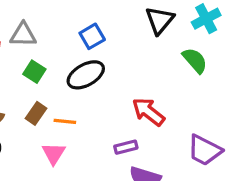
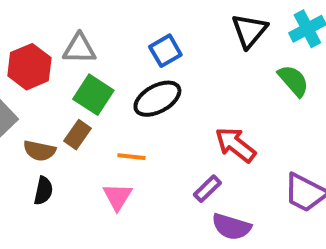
green square: (34, 72) -> (93, 95), size x1.4
brown rectangle: (36, 113) -> (77, 135), moved
purple rectangle: (126, 147) -> (207, 189), turned -30

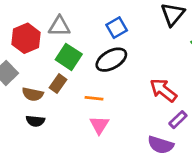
purple rectangle: (207, 189) -> (178, 120), moved
black semicircle: (43, 191) -> (35, 121), turned 84
pink triangle: (117, 197) -> (99, 125), moved

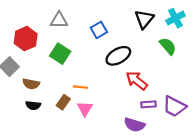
gray triangle: (59, 26) -> (59, 20), moved
black ellipse: (111, 60) -> (118, 56), moved
brown rectangle: (58, 84) -> (63, 102), moved
purple rectangle: (178, 120) -> (148, 104), turned 40

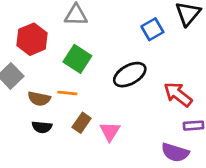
blue square: (99, 30) -> (152, 29), moved
black ellipse: (118, 56) -> (130, 75), moved
orange line: (81, 87) -> (67, 93), moved

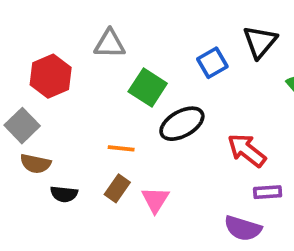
green square: (77, 59) -> (148, 88), moved
orange line: (67, 93) -> (121, 148), moved
brown semicircle: (39, 99) -> (35, 164), moved

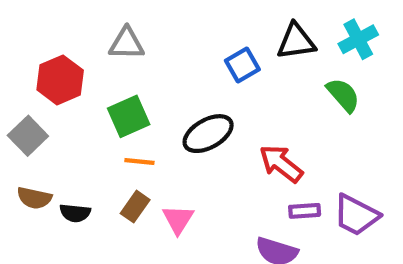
black triangle: (260, 42) -> (296, 41), turned 42
green square: (148, 88) -> (129, 116), moved, turned 33
brown semicircle: (35, 164) -> (34, 198), moved

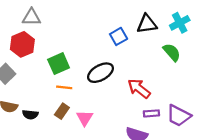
gray triangle: (127, 44) -> (31, 17), moved

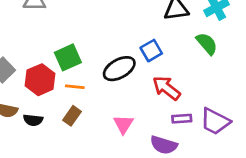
blue square: (119, 36) -> (151, 51), moved
red hexagon: (22, 44) -> (40, 80), moved
pink triangle: (85, 118) -> (123, 124), moved

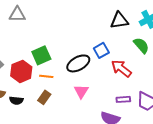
red arrow: (166, 88) -> (121, 68), moved
pink triangle: (123, 124) -> (81, 91), moved

